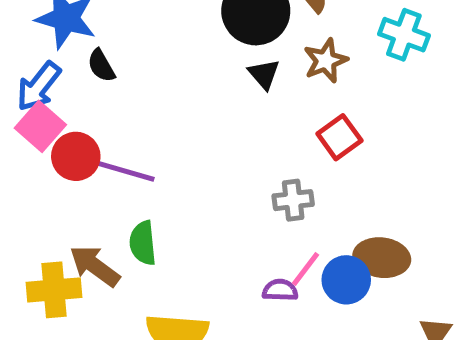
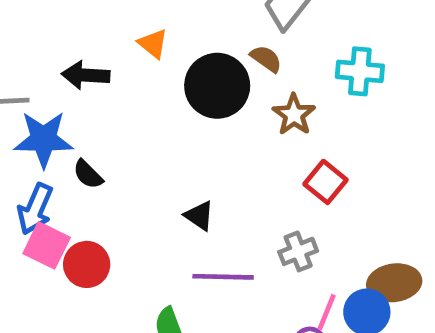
black triangle: (264, 74) -> (199, 216), moved
purple line: (123, 171) -> (223, 277), moved

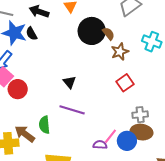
brown semicircle: (266, 59) -> (108, 34), moved
black semicircle: (88, 174) -> (32, 34), moved
gray cross: (298, 251) -> (140, 115), moved

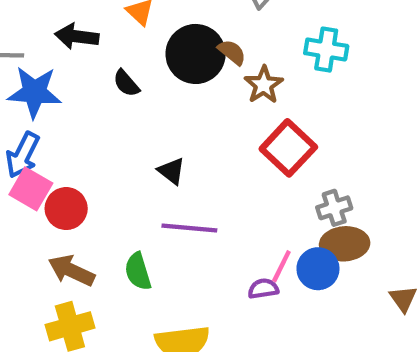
black semicircle: (32, 34) -> (126, 83), moved
red square: (125, 83) -> (288, 148), size x1.4
brown arrow: (25, 134) -> (71, 270), moved

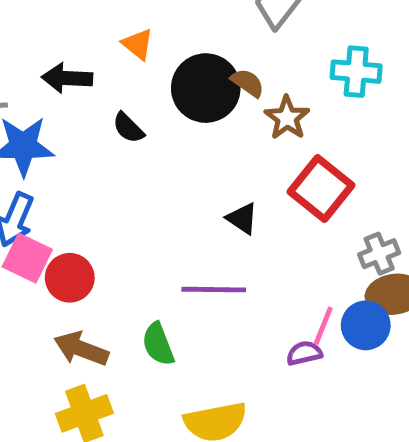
black triangle: (171, 171) -> (242, 218), moved

